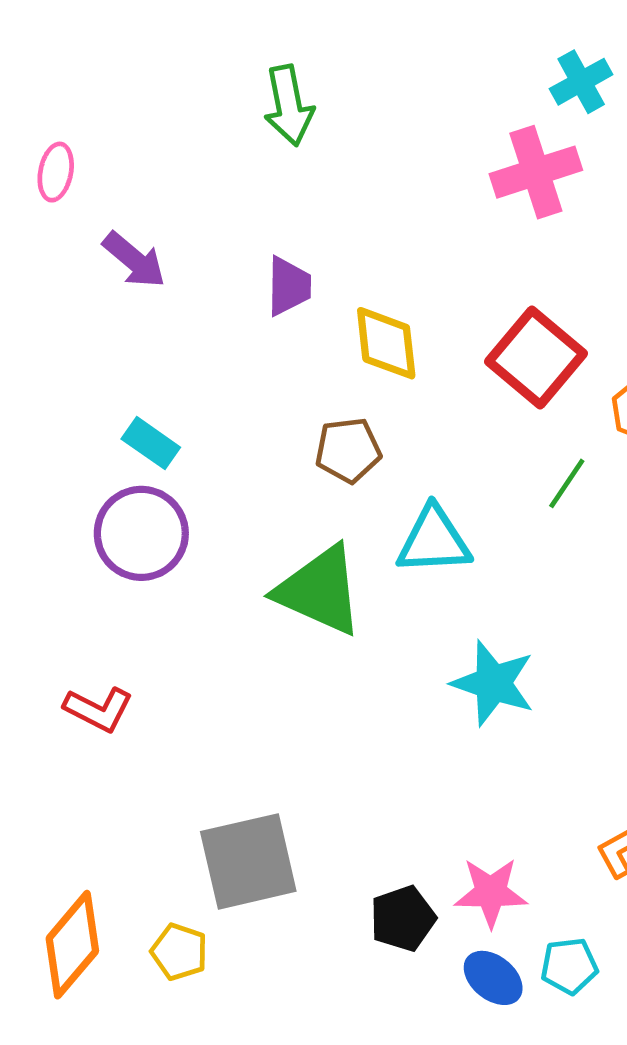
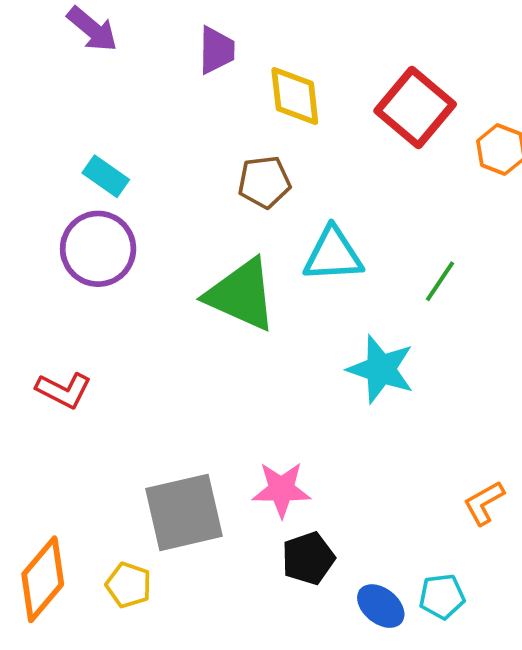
green line: (567, 483) -> (440, 281), moved
pink star: (491, 892) -> (281, 490), moved

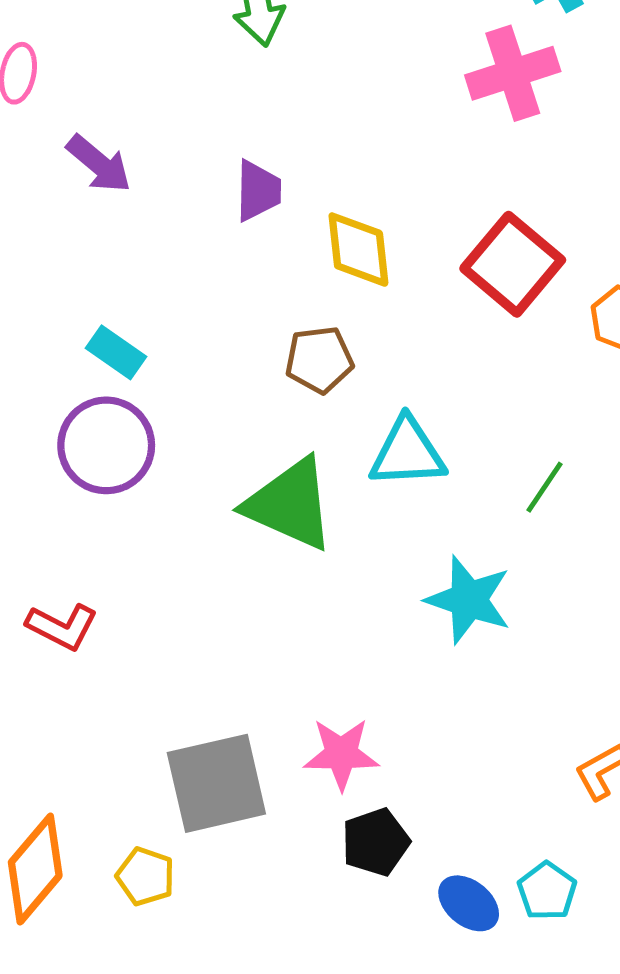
cyan pentagon: (442, 596) -> (547, 891), turned -30

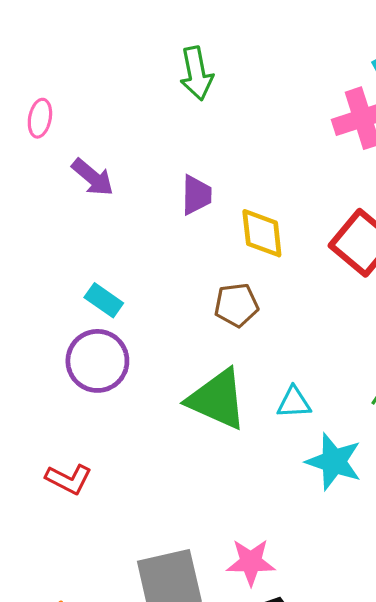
cyan triangle: (407, 453) -> (294, 402), moved, size x0.7

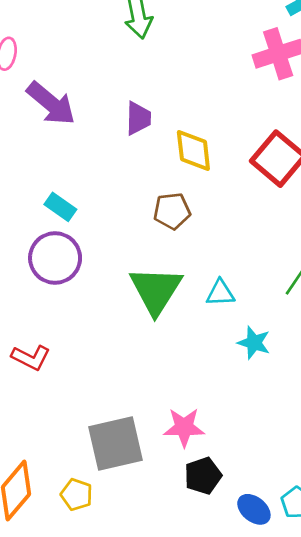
purple arrow: (93, 177) -> (51, 103), size x1.4
green triangle: (217, 399) -> (156, 290), turned 38
cyan star: (334, 462) -> (254, 343), size x0.7

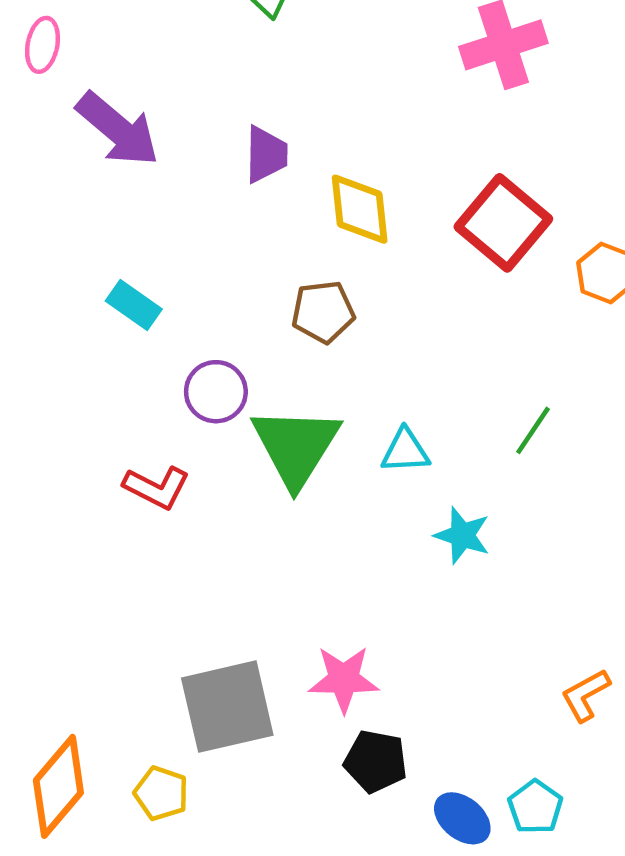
purple circle: (55, 258) -> (216, 392), moved, size x0.7
red L-shape: (31, 357) -> (157, 488), moved
black pentagon: (203, 476) -> (376, 761), turned 30

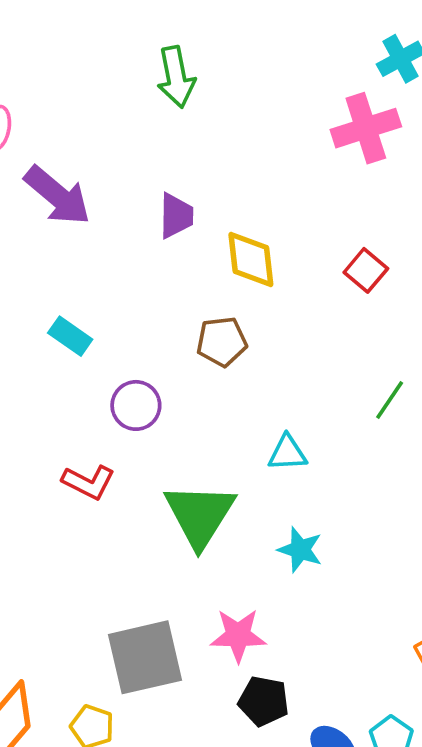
red square: (503, 223) -> (366, 270), size x0.6
green line: (533, 430) -> (390, 400), moved
green triangle: (296, 446) -> (200, 515), moved
cyan star: (462, 535) -> (300, 550), moved

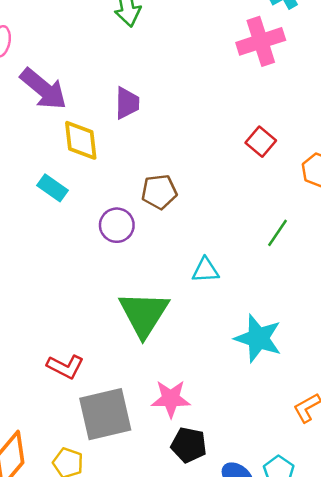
yellow diamond: (251, 259) -> (81, 140), moved
purple circle: (136, 405) -> (117, 225), moved
red L-shape: (88, 482) -> (65, 367), moved
cyan star: (300, 550) -> (258, 338), moved, size x1.5

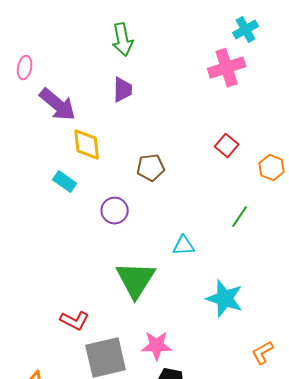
purple trapezoid: (127, 103) -> (123, 90), moved
brown pentagon: (159, 192) -> (151, 168), moved

